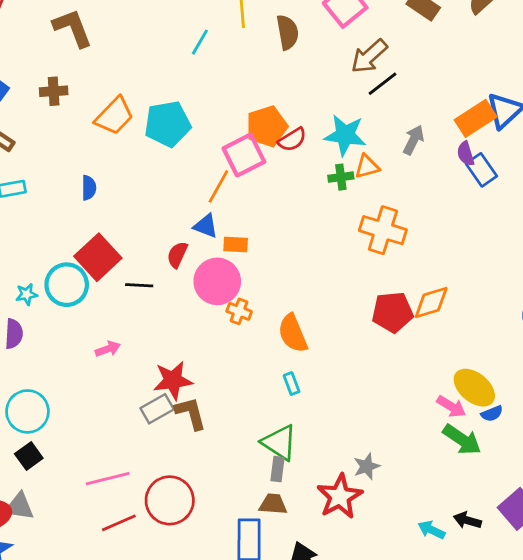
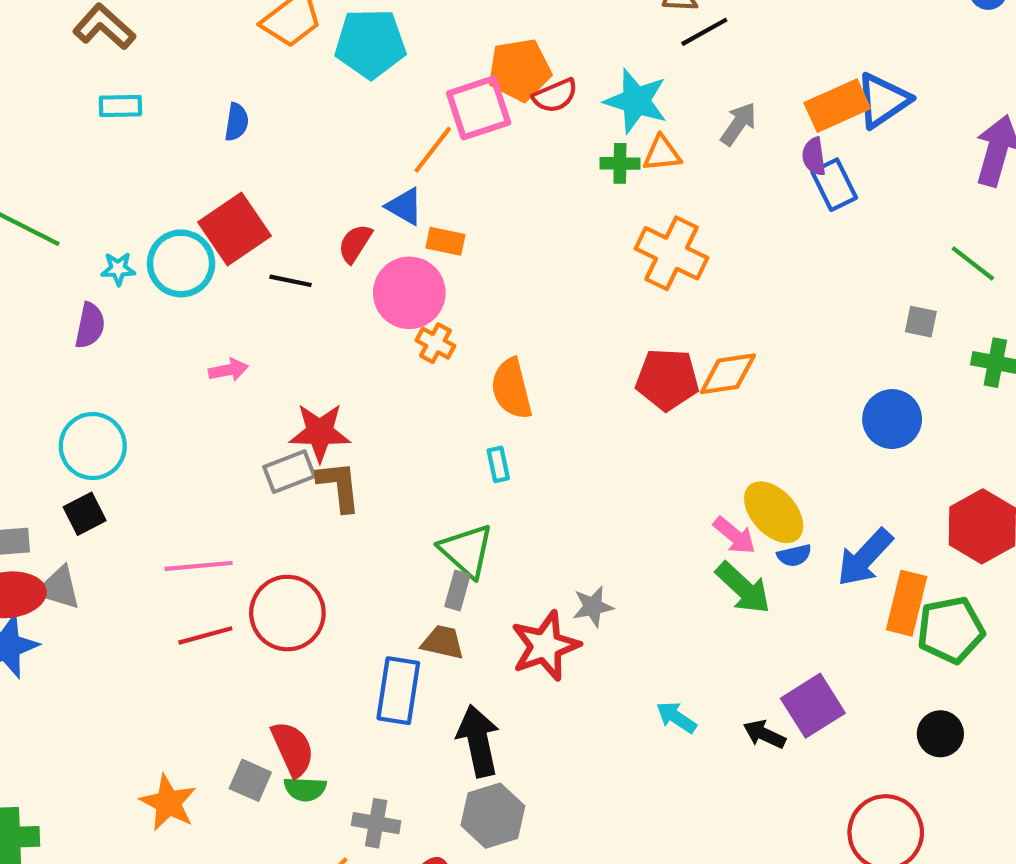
black arrow: (467, 520) -> (764, 734), moved

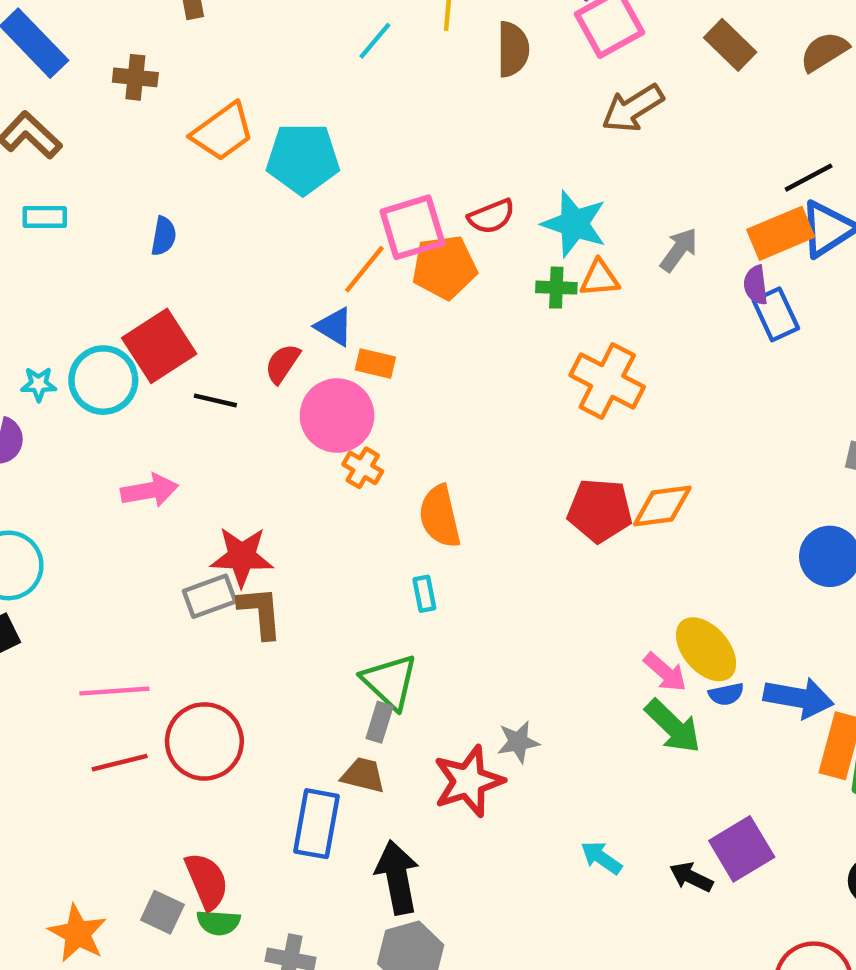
black line: (704, 32) -> (809, 178), moved
orange pentagon: (520, 70) -> (444, 267), moved
pink arrow: (228, 370) -> (150, 491), size x1.4
blue arrow: (865, 557) -> (799, 698), turned -124

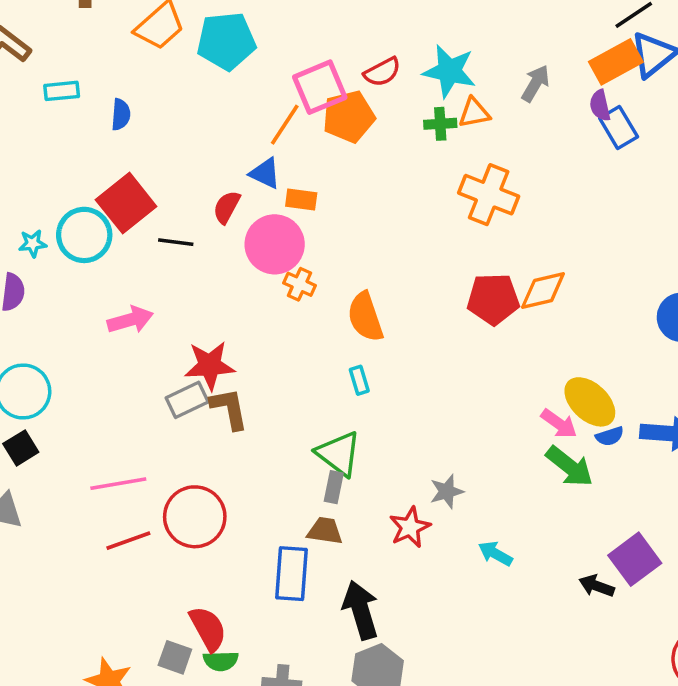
cyan rectangle: (45, 217) -> (62, 91), moved
red star: (468, 781) -> (410, 527), size x0.7
cyan arrow: (601, 858) -> (495, 554), moved

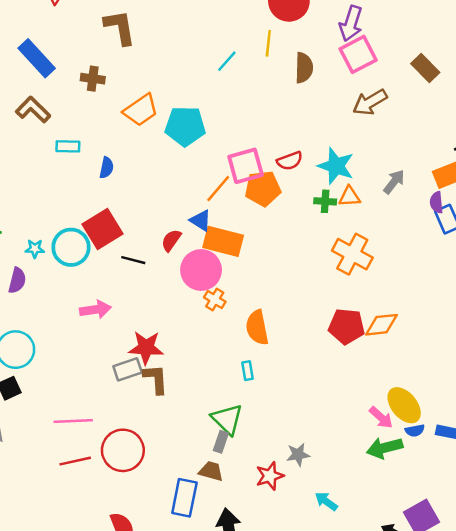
orange rectangle: (301, 199) -> (223, 241), size x1.8
green arrow: (570, 466) -> (385, 448), turned 120

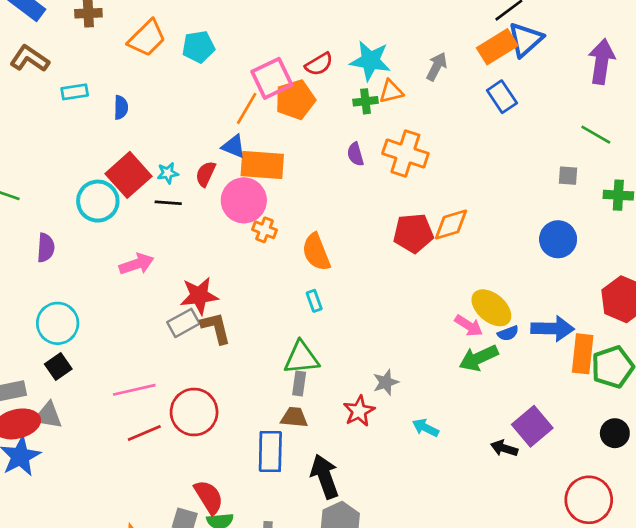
cyan pentagon: (185, 126) -> (198, 47), size x0.7
purple semicircle: (436, 202) -> (355, 154), moved
cyan star: (35, 249) -> (168, 173), moved
green triangle: (227, 419) -> (301, 358), turned -40

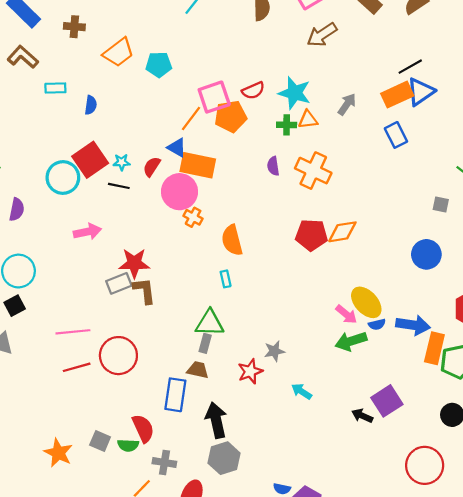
red semicircle: (209, 497) -> (143, 428), moved

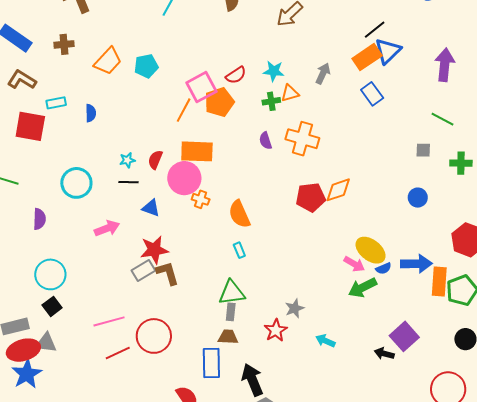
cyan star: (295, 93) -> (274, 71), size x0.7
blue triangle: (177, 148) -> (151, 208), moved
red square: (90, 160) -> (30, 126), moved, turned -36
blue circle: (426, 254) -> (418, 198), size x0.7

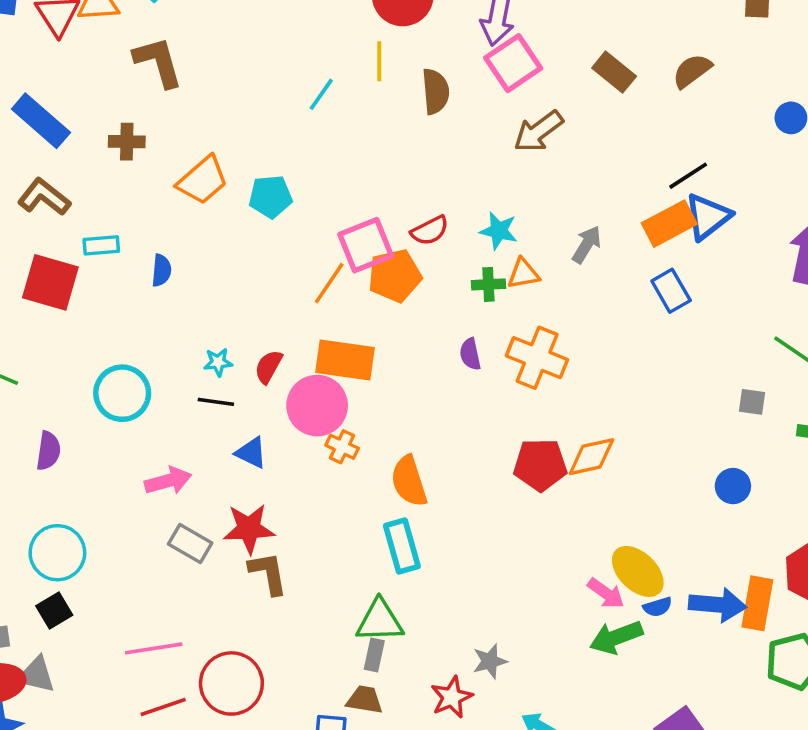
cyan rectangle: (239, 250) -> (402, 546), size x1.8
gray rectangle: (143, 270) -> (190, 544), moved, turned 55
orange rectangle: (439, 281) -> (757, 603), moved

